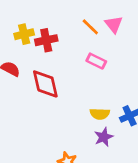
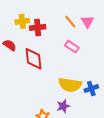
yellow semicircle: (100, 114) -> (70, 85), size x1.6
purple star: (104, 137) -> (63, 106), moved

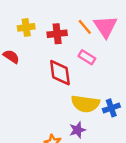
pink triangle: (87, 22) -> (105, 27), size x1.5
red cross: (38, 27) -> (57, 34), moved
red diamond: (33, 59) -> (60, 73), moved

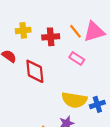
pink triangle: (105, 27) -> (94, 32), turned 45
red diamond: (60, 73) -> (35, 71), moved

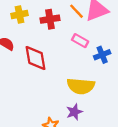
blue cross: (97, 104) -> (102, 55), moved

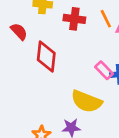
pink rectangle: (80, 41) -> (104, 70), moved

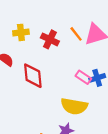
red cross: (74, 19) -> (50, 39), turned 30

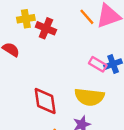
red cross: (50, 39) -> (46, 28), moved
red diamond: (33, 76) -> (45, 101), moved

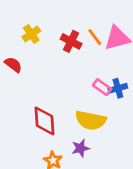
yellow cross: (26, 19) -> (31, 34), turned -30
red cross: (46, 28) -> (71, 41), moved

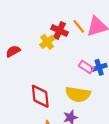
yellow cross: (31, 34) -> (47, 42), moved
red semicircle: (13, 65) -> (13, 51), turned -64

